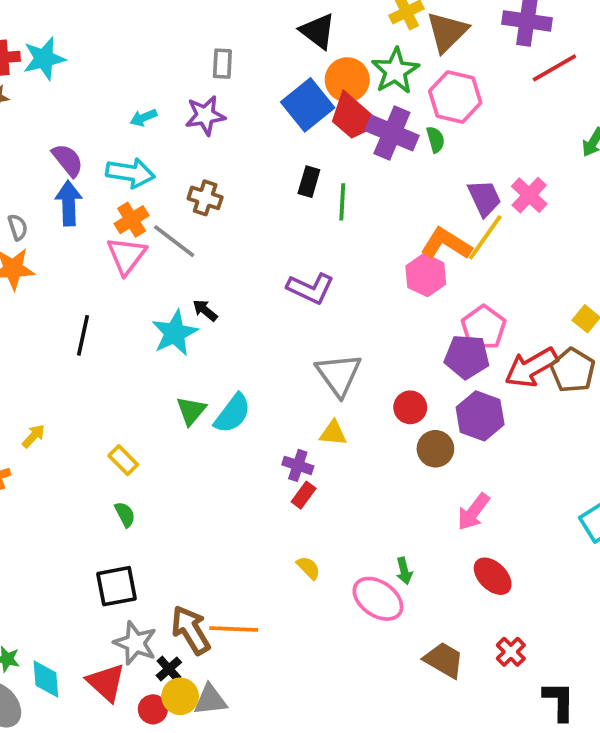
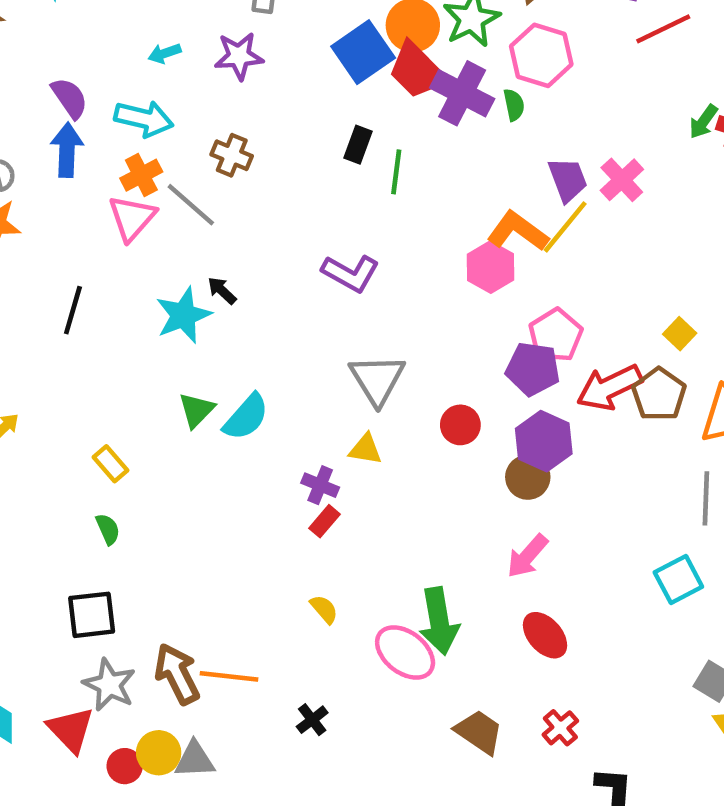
brown circle: (435, 449) -> (528, 477), moved
green arrow: (404, 571) -> (439, 621), size x2.0
black cross: (169, 669) -> (312, 720), moved

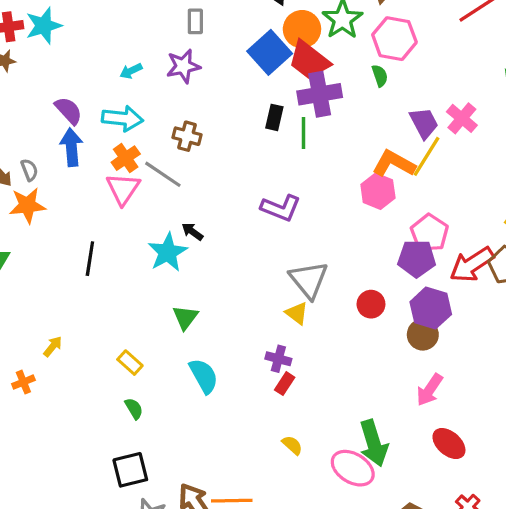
purple cross: (462, 93) -> (320, 94), moved, turned -30
cyan semicircle: (246, 417) -> (204, 376), moved, turned -63
yellow triangle: (365, 449) -> (297, 313), moved, turned 35

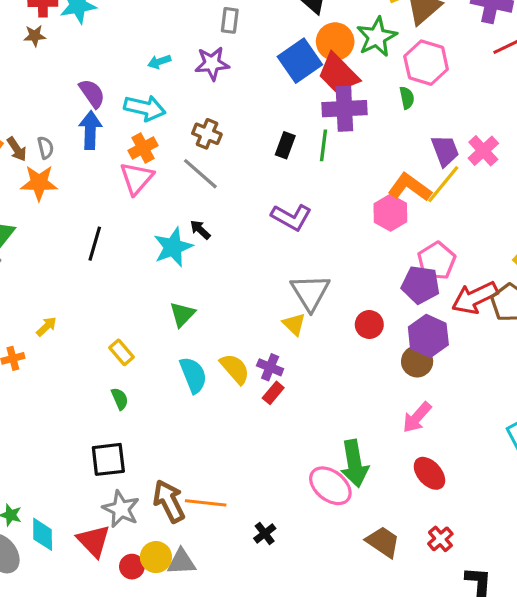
black rectangle: (274, 117) -> (285, 145), moved
gray line: (163, 174) -> (200, 174), moved
yellow semicircle: (292, 445) -> (235, 369), moved, size x1.5

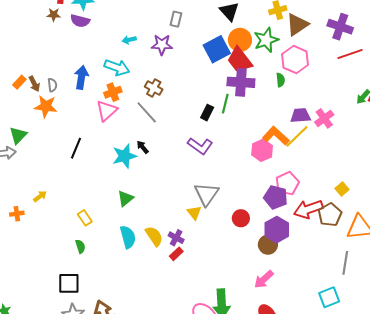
purple semicircle: (92, 93) -> (80, 21), moved, turned 132
black rectangle: (285, 145) -> (207, 113), moved
purple trapezoid: (445, 151) -> (300, 116), turned -80

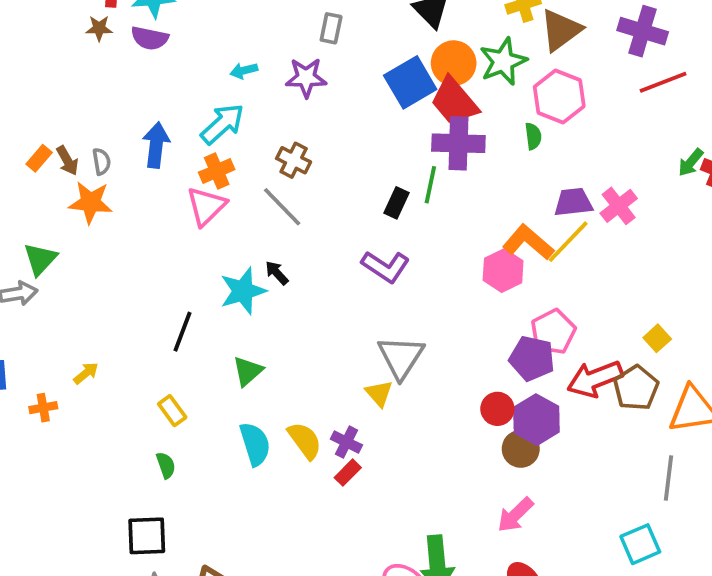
cyan arrow: (117, 67) -> (222, 124), turned -60
black line: (76, 148) -> (183, 332), moved
red circle: (241, 218) -> (497, 409), moved

